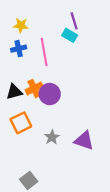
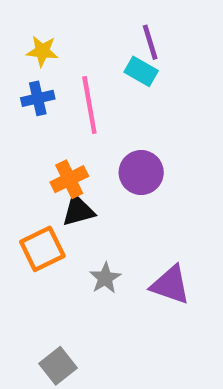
black triangle: (14, 92) -> (78, 211), moved
purple circle: (50, 94) -> (141, 172), moved

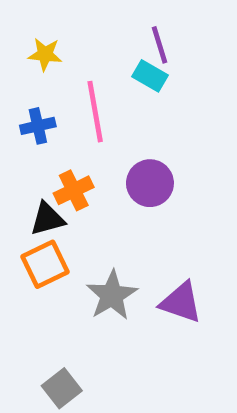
blue cross: (38, 98) -> (38, 126), moved
black triangle: (78, 211) -> (47, 219), moved
gray star: (105, 278) -> (112, 295), size x1.5

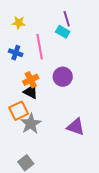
blue cross: (38, 126) -> (16, 53), turned 32
black triangle: (47, 219) -> (31, 92), moved, turned 42
gray star: (112, 295) -> (31, 124), moved

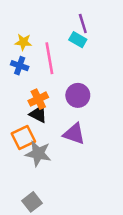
yellow star: (19, 23) -> (23, 42), moved
gray star: (31, 124) -> (38, 154), turned -30
purple triangle: (76, 127) -> (74, 134), moved

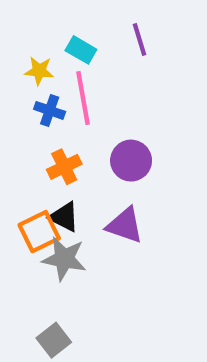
cyan rectangle: (78, 40) -> (81, 50), moved
blue cross: (20, 66) -> (50, 110), moved
black triangle: (38, 114) -> (64, 217), moved

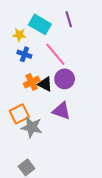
cyan rectangle: (81, 50) -> (40, 24), size x1.5
pink line: (83, 98) -> (55, 54), moved, turned -30
black triangle: (64, 217) -> (45, 84), moved

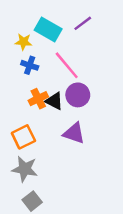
purple line: (69, 19) -> (83, 23), turned 70
gray star: (32, 127) -> (25, 169), moved

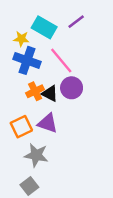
blue cross: (30, 65) -> (27, 60), size x1.6
purple triangle: (74, 133) -> (48, 123), moved
gray star: (25, 169) -> (36, 155), moved

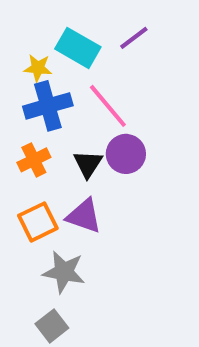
blue cross: (27, 60) -> (48, 106), turned -35
orange cross: (35, 91) -> (34, 160), moved
black triangle: (50, 94) -> (88, 164), turned 36

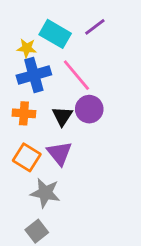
orange cross: (34, 160) -> (24, 113), turned 30
purple triangle: (84, 216) -> (59, 153), turned 32
orange square: (38, 222) -> (27, 157), turned -32

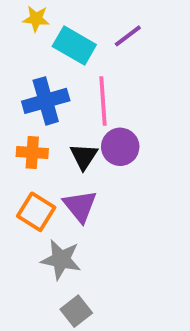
yellow star: (27, 48) -> (36, 19), moved
pink line: (76, 75) -> (103, 101), turned 36
gray square: (37, 231) -> (76, 311), moved

